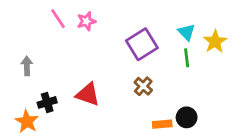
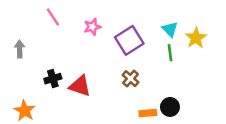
pink star: (86, 21) -> (92, 27), moved
gray arrow: (27, 66) -> (20, 49), moved
black cross: (47, 102) -> (53, 79), moved

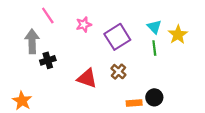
gray arrow: (20, 49) -> (32, 41), moved, size x1.5
black cross: (53, 79) -> (48, 60), moved
red triangle: (80, 86) -> (87, 78), moved

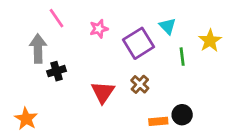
cyan triangle: (154, 27) -> (168, 26), moved
red triangle: (87, 78) -> (103, 92), turned 45

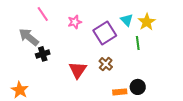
yellow star: (210, 41) -> (147, 22), moved
gray arrow: (38, 49) -> (29, 37), turned -50

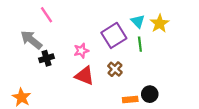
pink star: (75, 22) -> (81, 51), moved
green line: (138, 43) -> (140, 44), moved
red triangle: (78, 70) -> (85, 76), turned -42

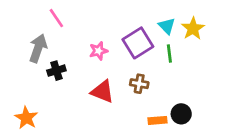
gray arrow: (31, 40) -> (38, 48), turned 70
pink star: (81, 51) -> (98, 51), moved
brown cross: (115, 69) -> (139, 84), turned -32

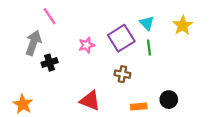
yellow star: (193, 29) -> (183, 25), moved
red triangle: (102, 92) -> (90, 101), moved
black circle: (181, 114) -> (169, 100), moved

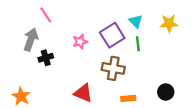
yellow star: (183, 25) -> (169, 23), turned 30
brown cross: (122, 74) -> (113, 68), size x1.5
black circle: (169, 100) -> (166, 92), moved

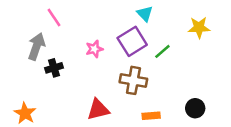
cyan triangle: (136, 21) -> (145, 14), moved
green line: (138, 44) -> (162, 51), turned 56
red triangle: (83, 93) -> (98, 109), turned -36

